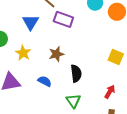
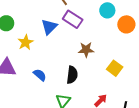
blue triangle: (31, 22) -> (49, 27), moved
brown star: (56, 54) -> (86, 50), moved

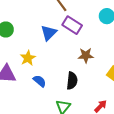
yellow star: (26, 42) -> (28, 58), moved

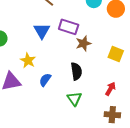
purple rectangle: (72, 25) -> (69, 27), moved
blue semicircle: (40, 81) -> (45, 80), turned -80

